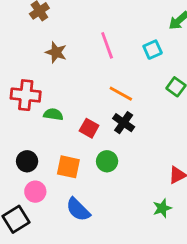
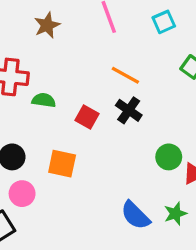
brown star: (56, 52) -> (47, 25), turned 30
green circle: (107, 161) -> (169, 157), moved
blue semicircle: (78, 210) -> (135, 215), moved

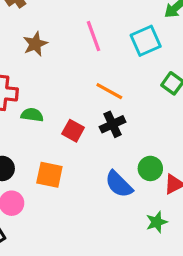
cyan square: (164, 22) -> (146, 41), size x1.4
black cross: (129, 110) -> (112, 124), turned 30
blue semicircle: (135, 215) -> (119, 184), moved

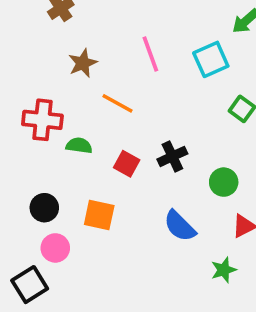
orange line: (109, 91) -> (117, 103), moved
green circle: (150, 168) -> (224, 182), moved

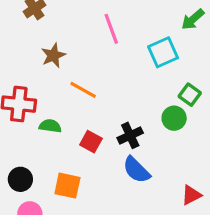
pink line: (150, 54) -> (111, 29), moved
green circle: (224, 182) -> (174, 118), moved
blue semicircle: (180, 226) -> (136, 170), moved

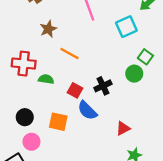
blue semicircle: (136, 170) -> (87, 110), moved
red triangle: (191, 195) -> (123, 128), moved

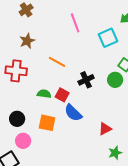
brown star: (48, 29) -> (27, 41), moved
green semicircle: (46, 79) -> (44, 94), moved
black cross: (103, 86) -> (86, 80), moved

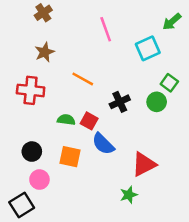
red triangle: (105, 129) -> (144, 164), size x1.5
green star: (115, 153) -> (129, 195), moved

